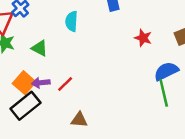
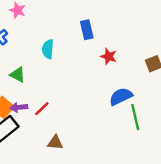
red star: (143, 38) -> (109, 56), moved
blue semicircle: (166, 71) -> (121, 96), moved

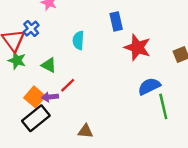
red star: (109, 56) -> (137, 47), size x1.6
red line: (42, 109) -> (68, 85), moved

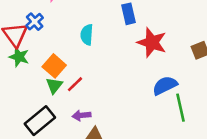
green triangle: (49, 65) -> (54, 85), moved, turned 42
orange square: (35, 97) -> (54, 66), moved
purple arrow: (50, 97) -> (82, 115), moved

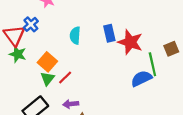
blue rectangle: (128, 14) -> (109, 33), moved
green line: (180, 108) -> (152, 64), moved

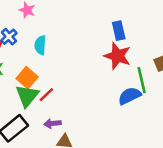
blue rectangle: (109, 33) -> (119, 31), moved
cyan semicircle: (75, 35) -> (40, 45), moved
green triangle: (47, 79) -> (27, 96), size x1.5

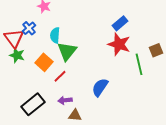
blue rectangle: (119, 31) -> (120, 23), turned 63
green triangle: (27, 96) -> (67, 51), moved
blue semicircle: (130, 96) -> (100, 87), moved, turned -30

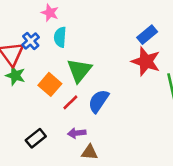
cyan semicircle: (55, 35) -> (60, 37), moved
blue semicircle: (100, 87) -> (99, 101), moved
black rectangle: (33, 104) -> (36, 138), size x0.7

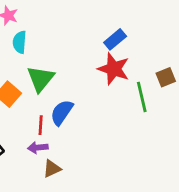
red line: (70, 102) -> (41, 125), moved, turned -42
brown triangle: (90, 152) -> (52, 169), turned -30

